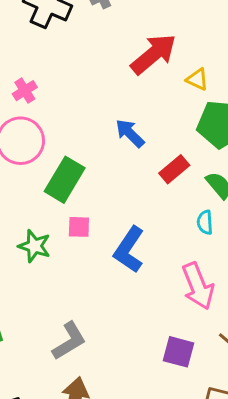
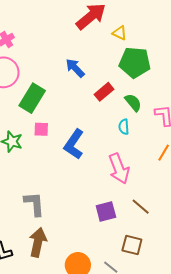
gray L-shape: (69, 341) -> (34, 204), turned -64
purple square: (179, 352) -> (106, 211), turned -30

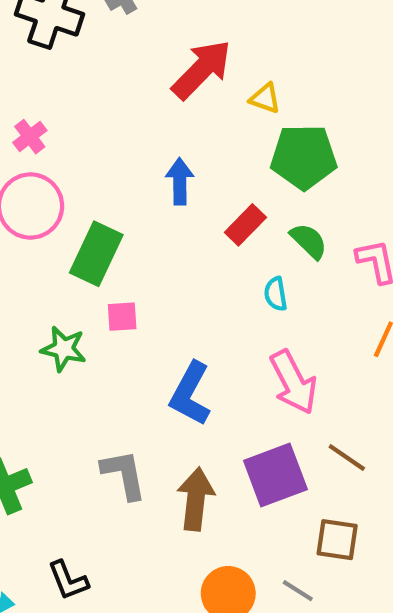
blue arrow: (75, 68) -> (180, 181), turned 50
cyan semicircle: (124, 127) -> (276, 294), moved
blue L-shape: (74, 144) -> (190, 394), moved
purple square: (106, 211) -> (275, 475), size x1.4
brown arrow: (38, 242) -> (196, 499), moved

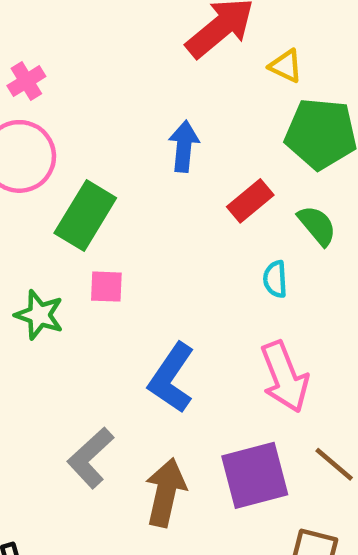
gray L-shape: (124, 474) -> (90, 458), turned -128

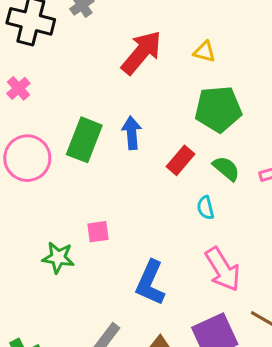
yellow triangle: (286, 66) -> (204, 52), moved
pink cross: (26, 81) -> (18, 88), moved
green rectangle: (85, 216) -> (84, 140), moved

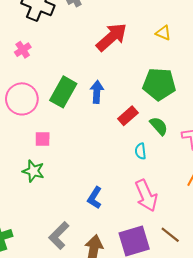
yellow triangle: (204, 52) -> (163, 33), moved
pink square: (98, 232) -> (43, 139), moved
blue L-shape: (150, 283) -> (95, 198), size x0.7

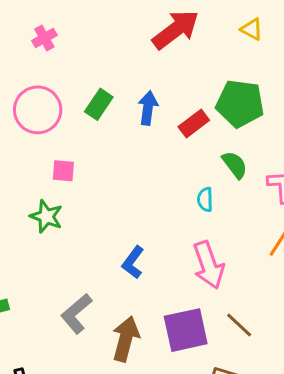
green rectangle: (63, 92) -> (99, 104), size x0.7
red rectangle: (128, 116) -> (194, 124), moved

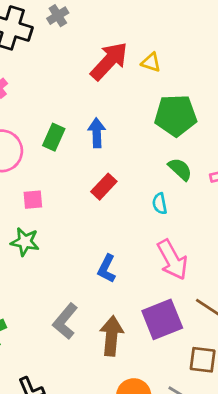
yellow triangle: (252, 29) -> (151, 62), moved
red rectangle: (194, 124) -> (104, 187), moved

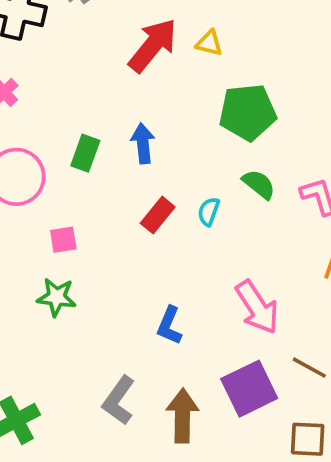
cyan semicircle: (160, 204) -> (209, 212), moved, turned 35

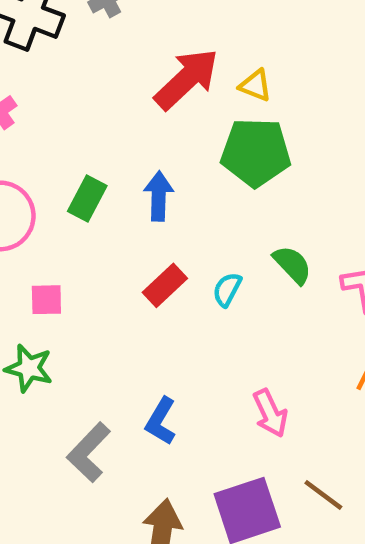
green pentagon: (248, 112) -> (256, 152), moved
pink arrow: (257, 307) -> (270, 413), size x0.7
gray L-shape: (119, 400) -> (89, 452), moved

